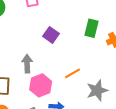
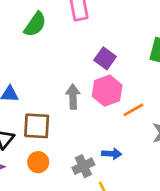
pink hexagon: (41, 85) -> (107, 91), moved

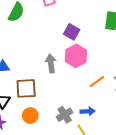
orange line: (133, 110) -> (97, 82), moved
blue arrow: (112, 154) -> (88, 111), moved

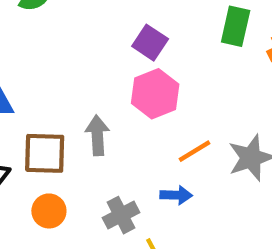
gray arrow: (51, 63) -> (97, 135), moved
blue arrow: (88, 111) -> (176, 195), moved

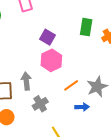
blue arrow: (176, 195) -> (82, 107), moved
gray cross: (121, 215) -> (40, 104), moved

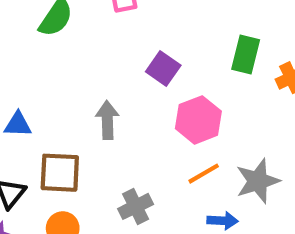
pink hexagon: (51, 60) -> (198, 120), moved
gray arrow: (26, 81) -> (107, 120), moved

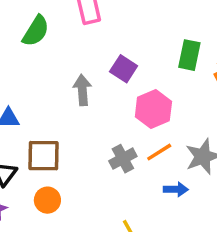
gray arrow: (107, 120) -> (82, 90), moved
gray cross: (136, 206) -> (123, 159), moved

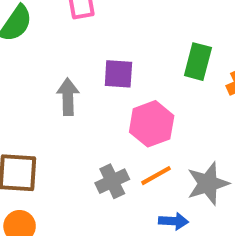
purple square: (124, 69) -> (118, 74), turned -32

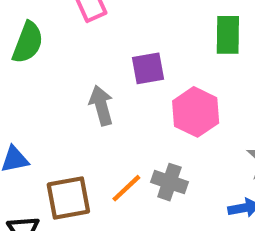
orange line: (156, 176) -> (126, 188), moved
gray cross: (112, 181) -> (169, 182), turned -32

